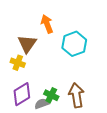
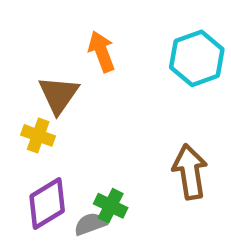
cyan hexagon: (74, 44) -> (197, 58), moved
brown arrow: (76, 95) -> (190, 172), moved

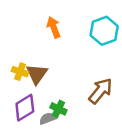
brown triangle: (58, 95) -> (37, 74), moved
brown arrow: (190, 172) -> (100, 91), turned 48

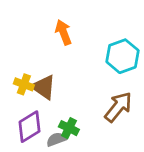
cyan hexagon: (104, 31) -> (123, 56), moved
brown triangle: (37, 74) -> (44, 87), turned -30

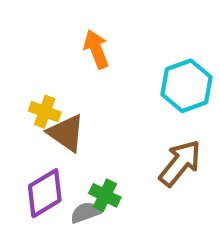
yellow cross: (24, 84) -> (45, 112), moved

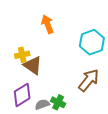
yellow cross: (45, 112) -> (22, 55), turned -32
green cross: (105, 195) -> (58, 102), moved

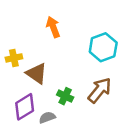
yellow cross: (22, 55) -> (14, 58), moved
green cross: (58, 102) -> (65, 96), moved

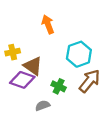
cyan hexagon: (103, 47) -> (79, 54), moved
purple diamond: (25, 107) -> (22, 80), moved, turned 50

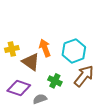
orange arrow: (48, 24) -> (45, 48), moved
purple diamond: (22, 80) -> (19, 88), moved

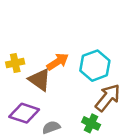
orange arrow: (45, 48) -> (58, 62), turned 78
green cross: (55, 81) -> (91, 123), moved

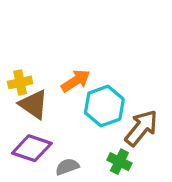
cyan hexagon: (95, 66) -> (104, 106), moved
brown triangle: (40, 80) -> (34, 104), moved

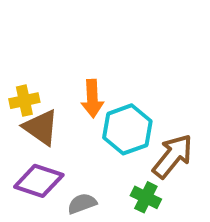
orange arrow: (76, 81) -> (92, 99), turned 120

